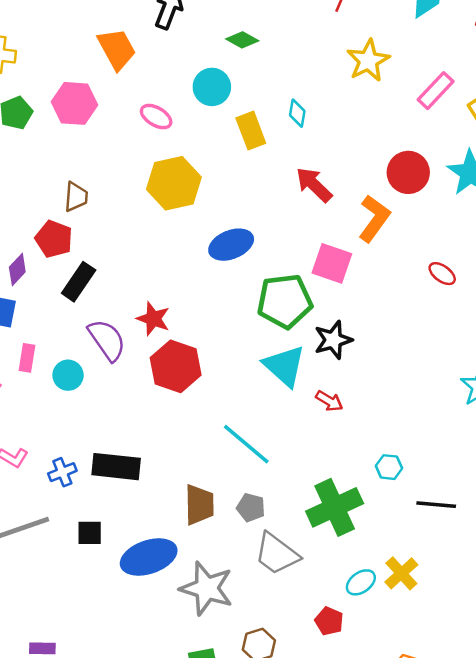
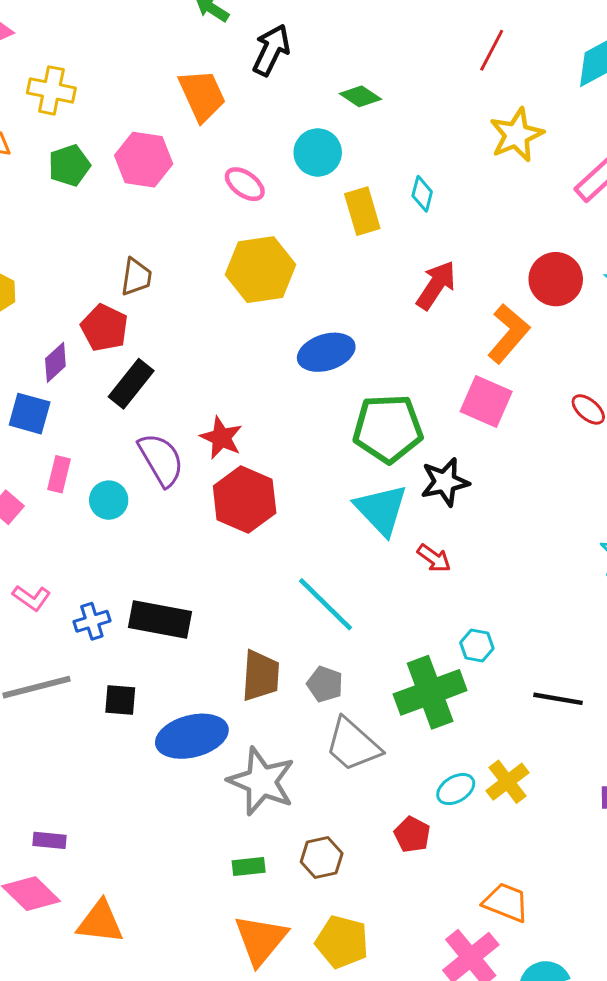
red arrow: (314, 185) -> (436, 285), turned 75
pink square: (332, 263) -> (486, 402), moved
cyan hexagon: (389, 467) -> (477, 645), moved

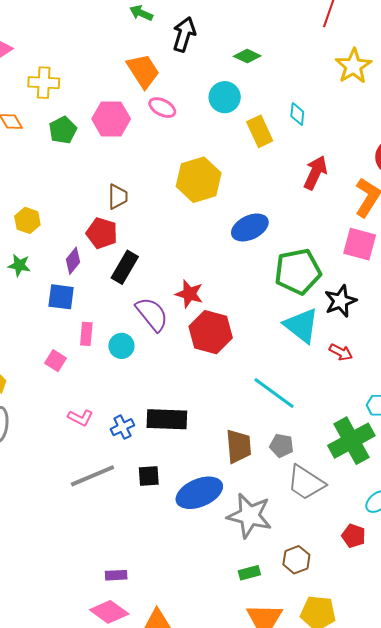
pink ellipse: (245, 184) -> (162, 108), moved

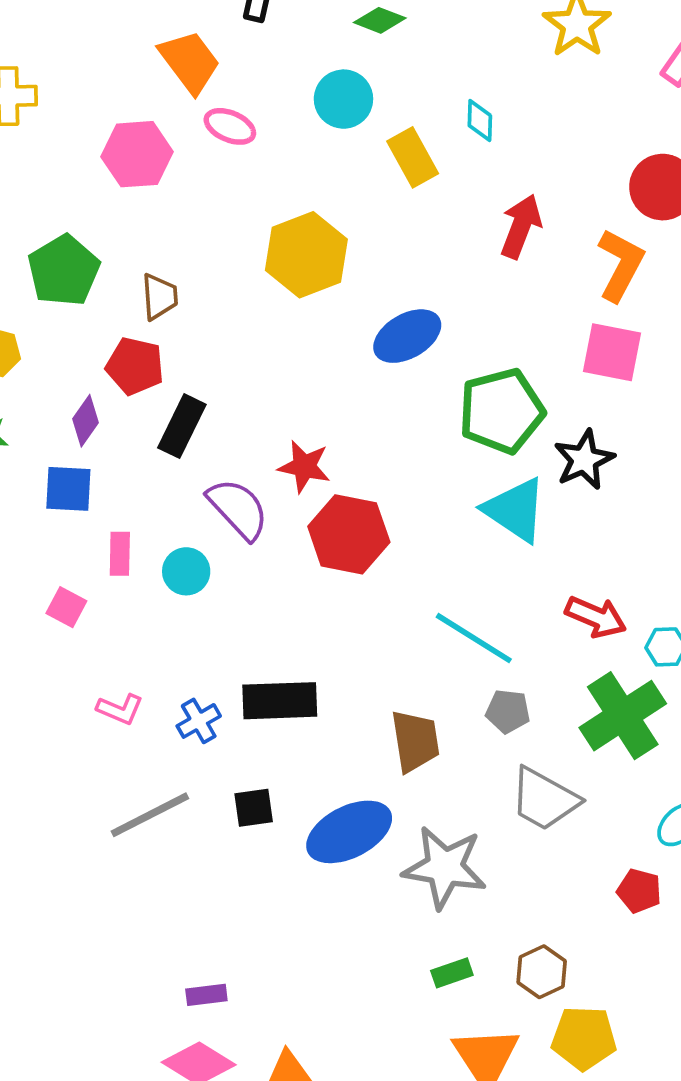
green pentagon: (63, 130) -> (64, 271), moved, size x1.4
red arrow: (341, 352) -> (596, 617), moved, size x1.4
gray pentagon: (282, 446) -> (508, 711), moved
brown hexagon: (296, 560) -> (542, 972), moved

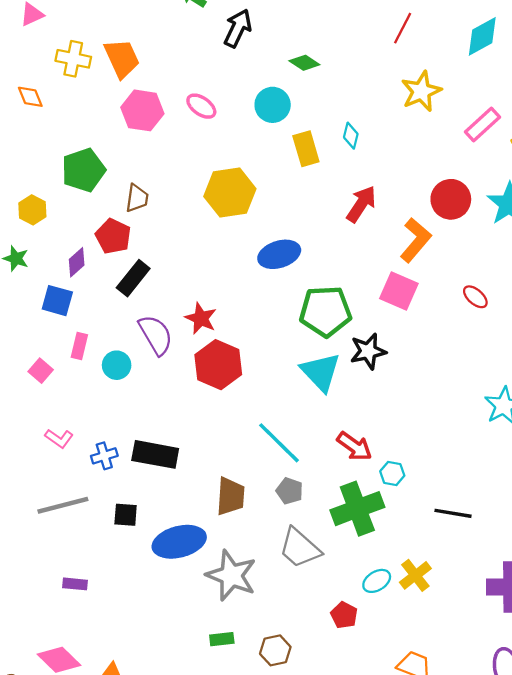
orange trapezoid: (190, 62) -> (122, 58), moved
purple rectangle: (206, 995) -> (75, 584), moved

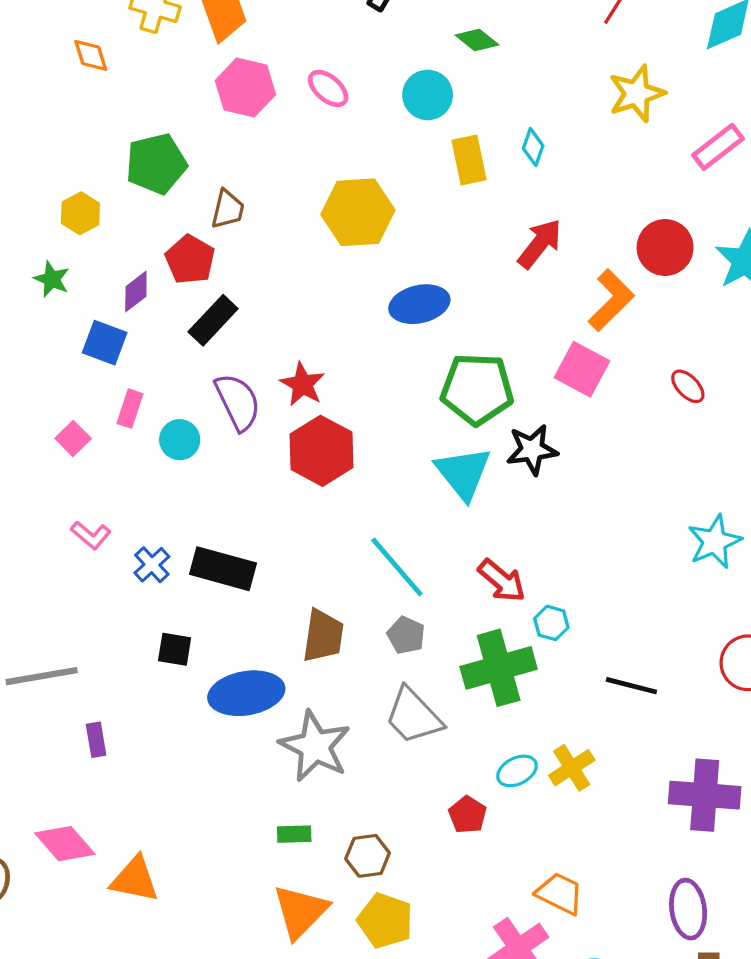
blue cross: (104, 456) -> (152, 565), turned -30
gray line: (63, 505) -> (42, 676), moved
purple rectangle: (75, 584) -> (96, 740), turned 70

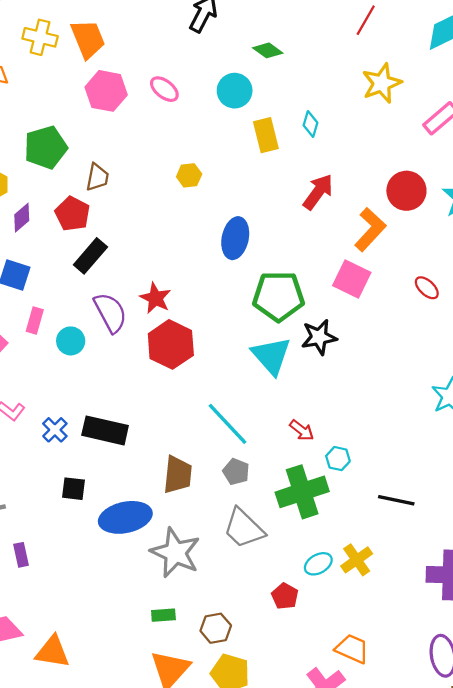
yellow hexagon: (358, 212) -> (189, 175), size x0.5
purple diamond: (136, 291) -> (22, 218), moved
blue ellipse: (419, 304) -> (235, 238), turned -63
red arrow: (502, 581) -> (302, 430), size x0.7

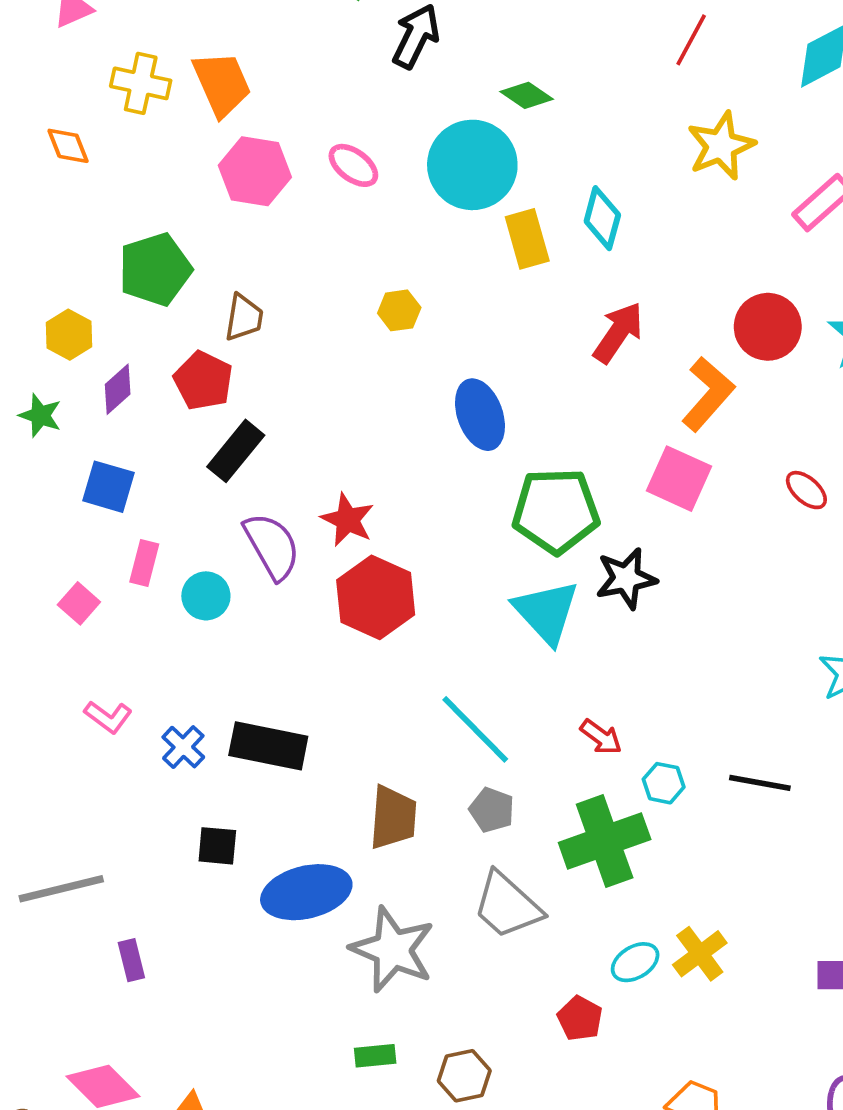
cyan circle: (235, 91) -> (472, 165), size x1.5
cyan diamond: (310, 124) -> (602, 218), size x1.4
blue ellipse: (235, 238) -> (480, 415), turned -30
black line: (396, 500) -> (760, 783), moved

